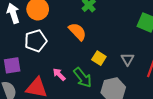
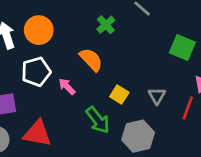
pink arrow: (59, 74) -> (67, 86), moved

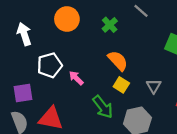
orange circle: (39, 30) -> (67, 19), moved
orange semicircle: (91, 60) -> (118, 61), moved

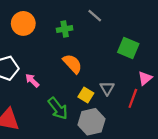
green cross: (110, 25) -> (65, 29), turned 32
yellow square: (121, 85) -> (86, 95), moved

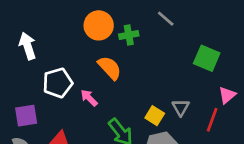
orange circle: (23, 23) -> (99, 25), moved
orange semicircle: (72, 64) -> (110, 68), moved

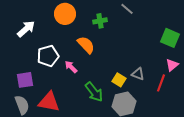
orange circle: (99, 25) -> (65, 14), moved
white arrow: (28, 46) -> (26, 29), turned 66
green square: (207, 58) -> (170, 38), moved
gray triangle: (181, 107) -> (138, 74), turned -40

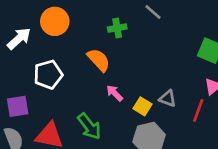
orange circle: (65, 14) -> (55, 21), moved
pink arrow: (71, 67) -> (115, 93), moved
green arrow: (94, 92) -> (89, 126), moved

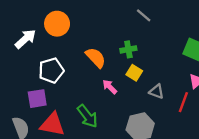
green cross: (117, 28) -> (128, 49), moved
purple square: (18, 106) -> (37, 99), moved
yellow square: (142, 106) -> (134, 73), moved

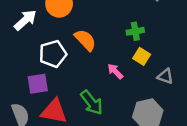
orange semicircle: (96, 58) -> (85, 40), moved

